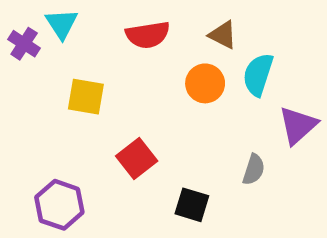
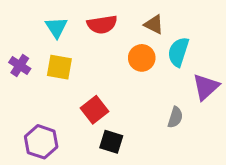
cyan triangle: (62, 24) -> (56, 27), moved
purple cross: (24, 44) -> (20, 66), moved
black square: (192, 205) -> (111, 142), moved

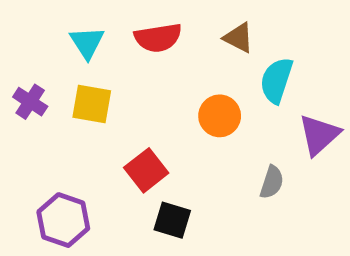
orange circle: (142, 58) -> (220, 116), moved

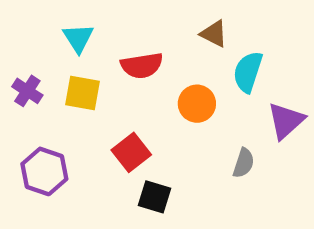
red semicircle: (158, 38) -> (142, 66), moved
purple hexagon: (63, 220) -> (44, 171), moved

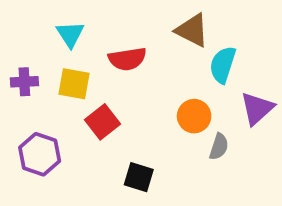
brown triangle: (214, 34) -> (192, 30), size x1.4
purple cross: (27, 91) -> (24, 82), turned -36
orange circle: (197, 104) -> (194, 116), moved
red square: (131, 152) -> (103, 122), moved

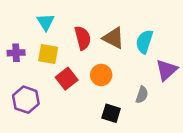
brown triangle: (192, 30) -> (114, 38), moved
red semicircle: (127, 59) -> (83, 38), turned -95
orange circle: (194, 116) -> (101, 75), moved
black square: (139, 177) -> (111, 113), moved

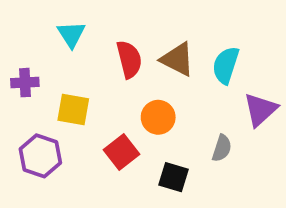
yellow square: (48, 54) -> (73, 110), moved
red square: (67, 79) -> (121, 152), moved

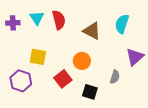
red semicircle: (129, 59) -> (59, 20), moved
cyan semicircle: (226, 65) -> (122, 24), moved
purple cross: (25, 83) -> (13, 23), moved

